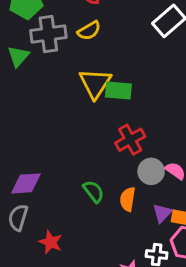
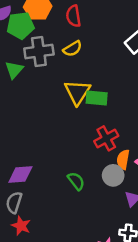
gray circle: (151, 171) -> (113, 175), moved
orange semicircle: (128, 199) -> (123, 160), moved
red star: (51, 242) -> (21, 226), moved

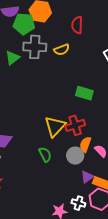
red semicircle: (73, 16) -> (77, 25), moved
yellow triangle: (77, 92) -> (55, 126), moved
green rectangle: (97, 98) -> (84, 93), moved

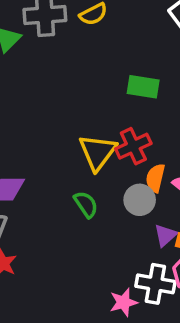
white cross: (78, 203) -> (155, 284), size x1.5

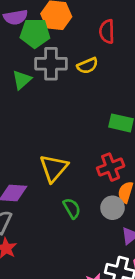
yellow triangle: (98, 152) -> (54, 168), moved

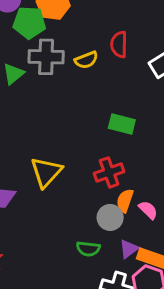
red semicircle: (107, 31) -> (119, 44), moved
green semicircle: (72, 208) -> (88, 249), moved, turned 125

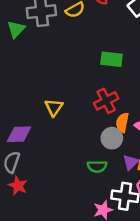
yellow triangle: (46, 172) -> (54, 107), size x0.7

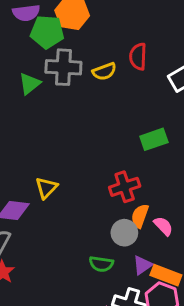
green rectangle: (111, 59) -> (154, 139), moved, turned -35
yellow triangle: (54, 107) -> (46, 188), moved

